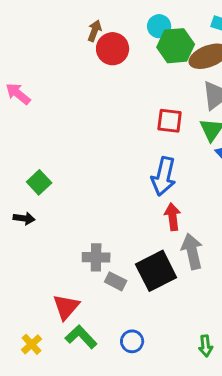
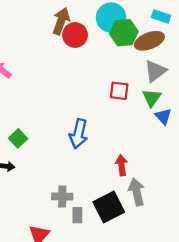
cyan circle: (159, 26) -> (111, 18), size x1.6
brown arrow: (95, 31) -> (61, 21), size x1.6
blue arrow: (164, 176) -> (79, 134), moved
gray rectangle: (116, 281) -> (77, 215), turned 63

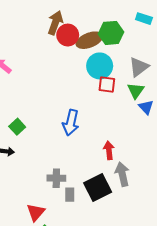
cyan circle: (111, 18) -> (100, 66), moved
brown ellipse: (149, 41) -> (89, 40), moved

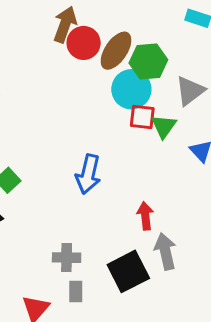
green hexagon: (111, 33) -> (148, 61), moved
brown ellipse: (89, 40) -> (116, 51), turned -35
green triangle: (136, 91) -> (164, 126), moved
gray rectangle: (70, 195) -> (76, 292), moved

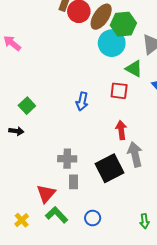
red square: (142, 117) -> (119, 91), moved
green triangle: (164, 126) -> (134, 69), turned -36
blue arrow: (88, 174) -> (82, 101), size x0.7

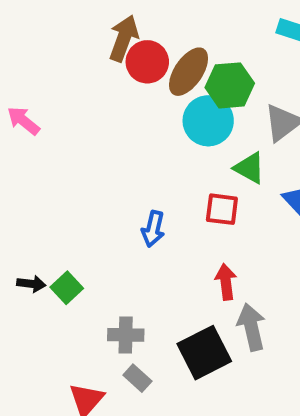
green square: (27, 106) -> (67, 288), moved
gray rectangle: (74, 182) -> (137, 378), turned -48

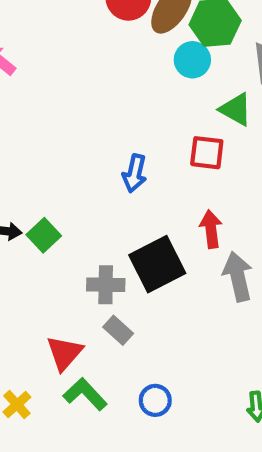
cyan circle: (208, 121) -> (192, 60), size x0.7
black square: (204, 353) -> (157, 264), moved

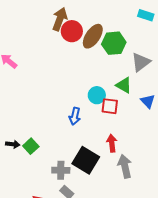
cyan circle: (192, 60) -> (97, 95), moved
black square: (157, 264) -> (86, 160), turned -32

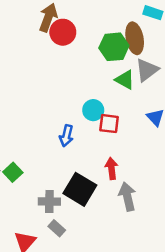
brown ellipse: (93, 36) -> (135, 38), moved, turned -45
green triangle: (124, 85) -> (125, 80), moved

